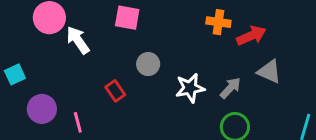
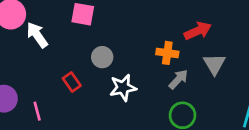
orange cross: (218, 22) -> (167, 53), moved
gray triangle: (269, 71) -> (214, 64), turned 35
white star: (190, 88) -> (123, 88), moved

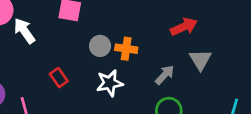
orange cross: (167, 53) -> (126, 49), moved
gray circle: (102, 57) -> (100, 46), moved

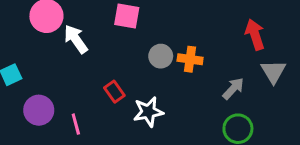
red arrow: (184, 27) -> (255, 35), turned -84
white star: (110, 83) -> (148, 112), moved

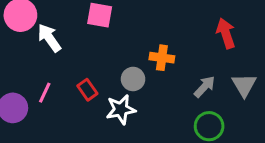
gray circle: (161, 56) -> (133, 79), moved
gray triangle: (273, 72) -> (244, 85), moved
pink line: (76, 124) -> (45, 93), moved, turned 40

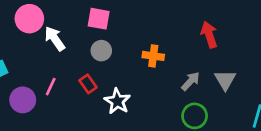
gray circle: (133, 79) -> (101, 51), moved
white star: (121, 109) -> (117, 101), turned -30

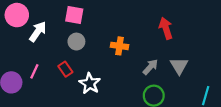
white arrow: (55, 39) -> (38, 32), turned 70

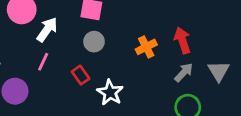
red arrow: (166, 28) -> (182, 40), moved
orange cross: (119, 46) -> (146, 47), turned -35
pink line: (34, 71) -> (43, 62), moved

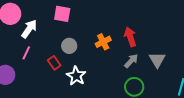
gray circle: (94, 42) -> (69, 46), moved

